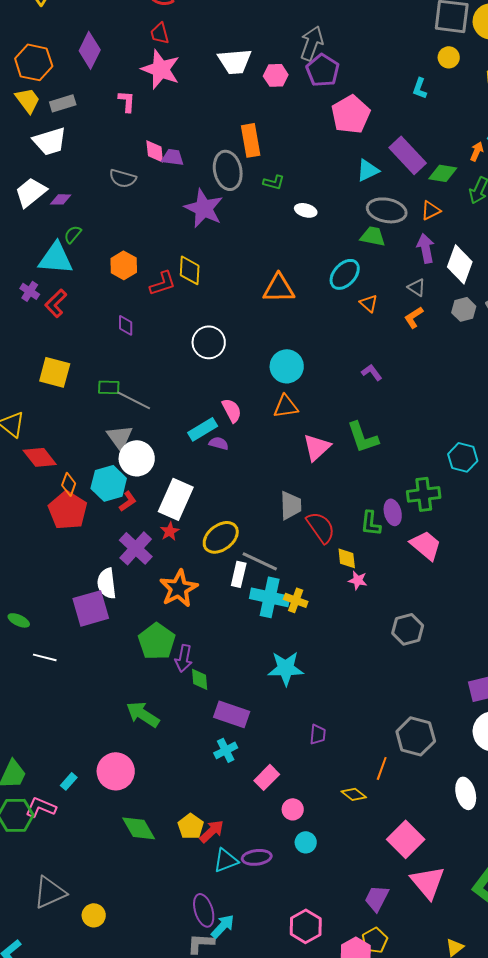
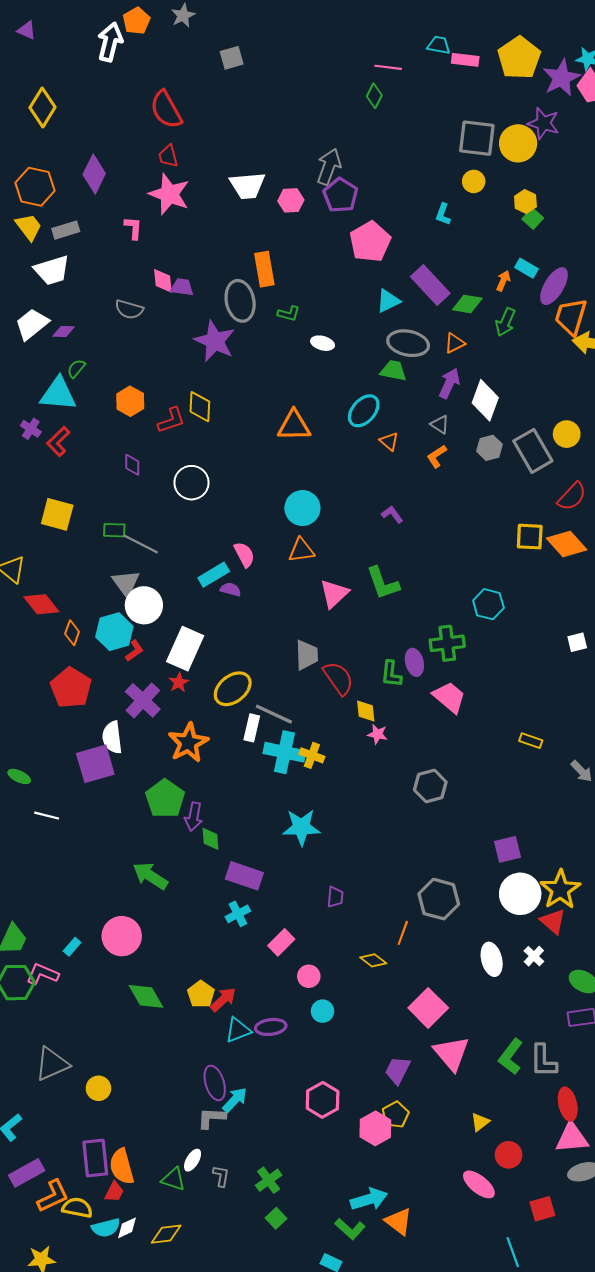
purple arrow: (426, 248) -> (449, 383), turned 36
white circle: (209, 342) -> (191, 483), moved
red pentagon: (68, 510) -> (71, 688), moved

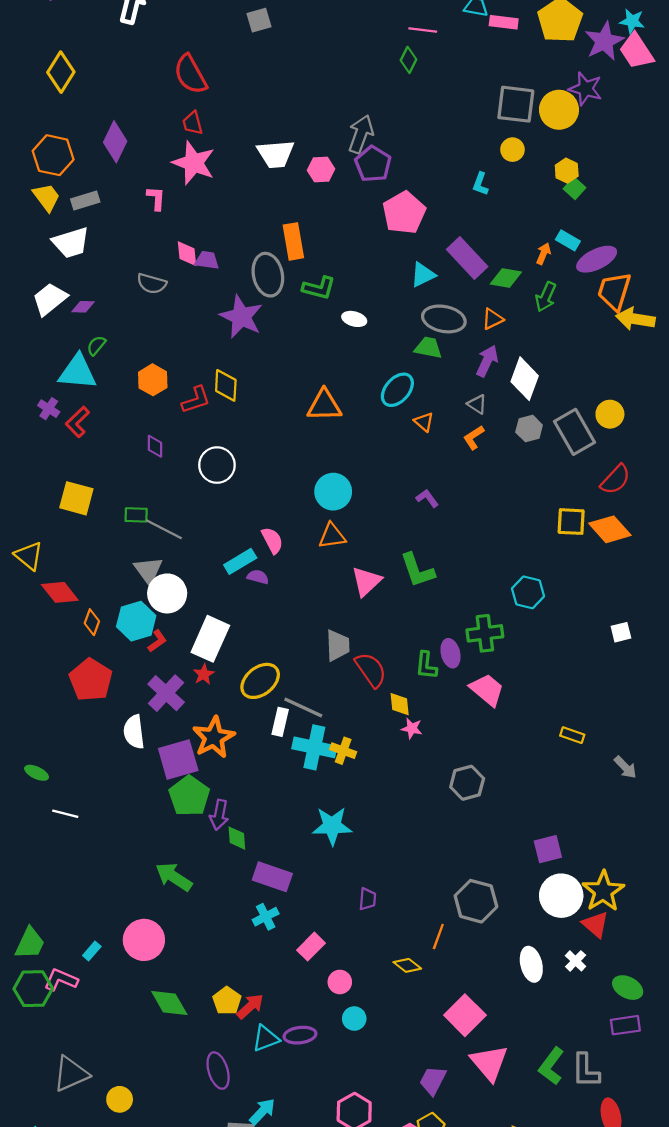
purple ellipse: (554, 286) -> (597, 259), turned 33
green L-shape: (289, 314) -> (319, 288), size x1.4
purple square: (95, 764) -> (178, 759), moved
purple ellipse: (215, 1083) -> (218, 1071), moved

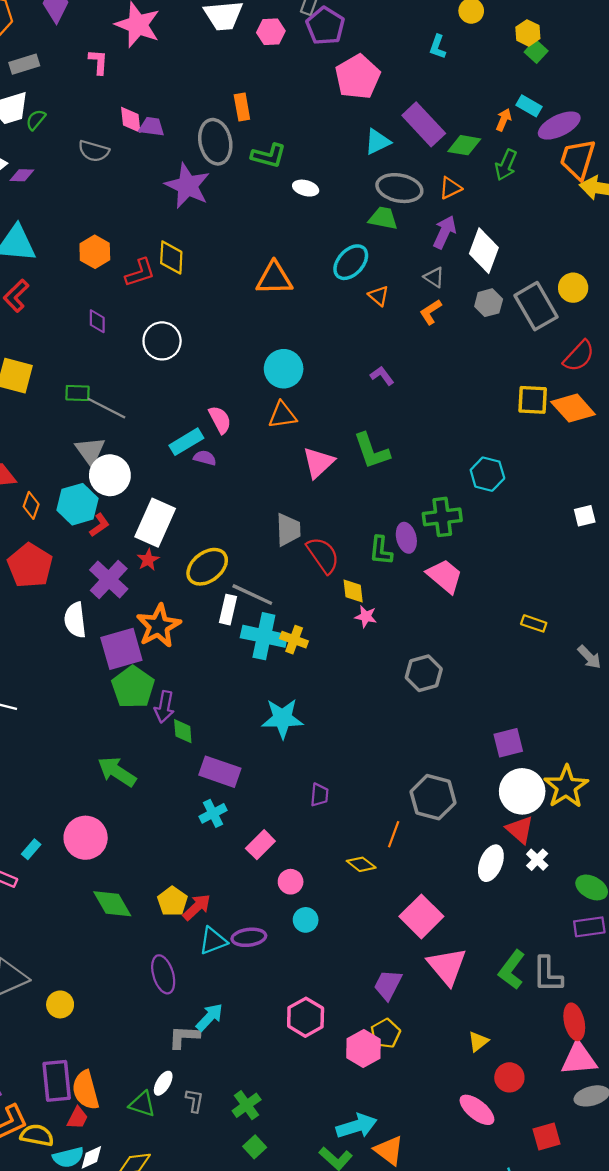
orange rectangle: (293, 241) -> (242, 107), size x0.7
green semicircle: (96, 346) -> (36, 120), moved
red triangle: (596, 924) -> (520, 830), moved
white ellipse: (531, 964) -> (491, 863), turned 36

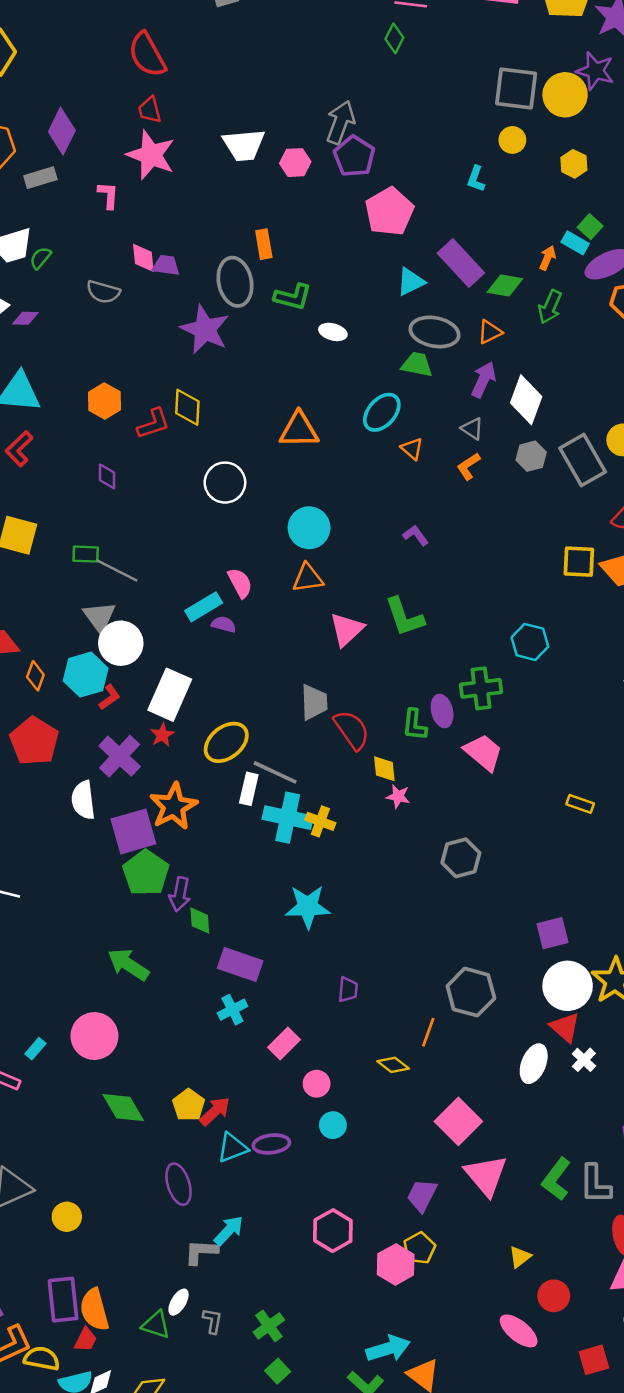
green square: (536, 51) -> (590, 227), moved
gray rectangle: (24, 64) -> (40, 178), moved
white circle: (162, 341) -> (225, 483), moved

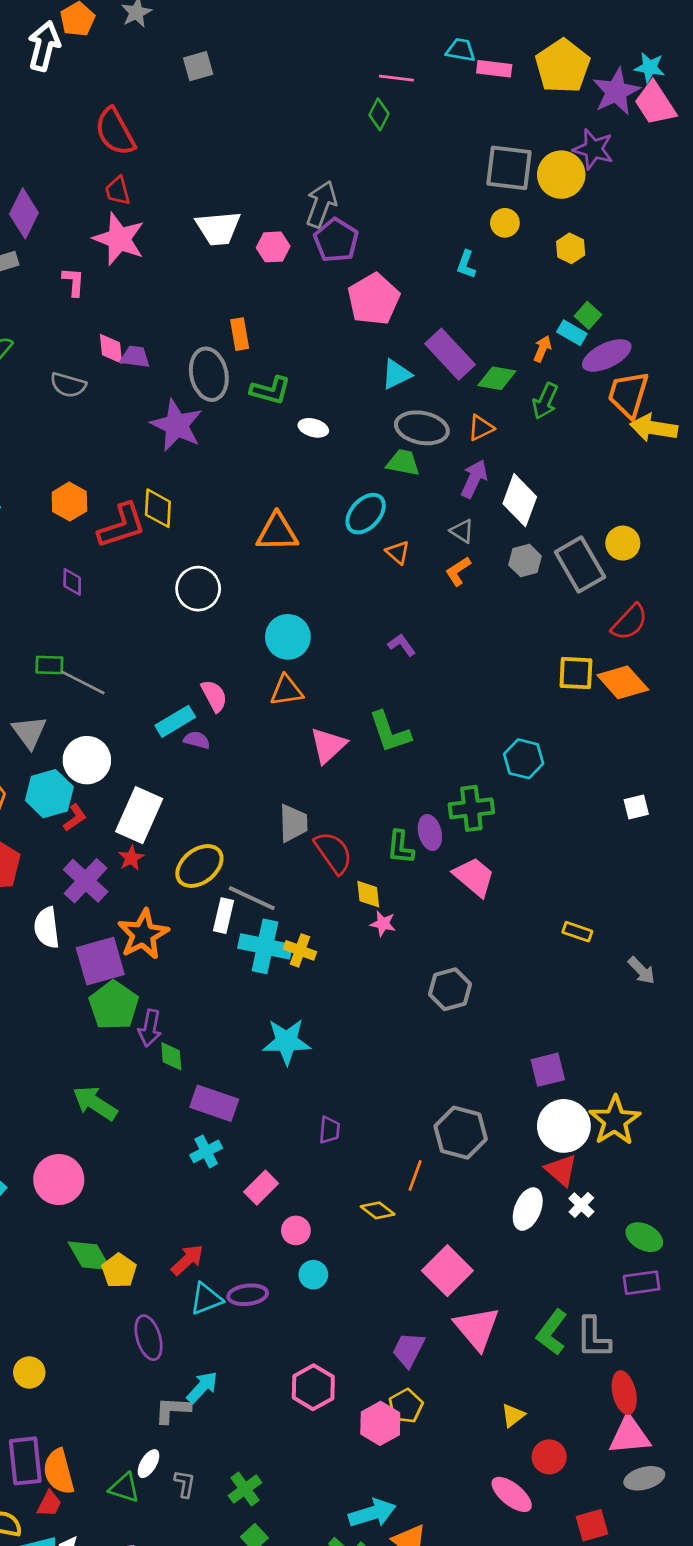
red L-shape: (153, 424) -> (122, 526), size x1.4
gray triangle: (99, 617) -> (29, 732), moved
yellow pentagon: (189, 1105) -> (119, 1271), moved

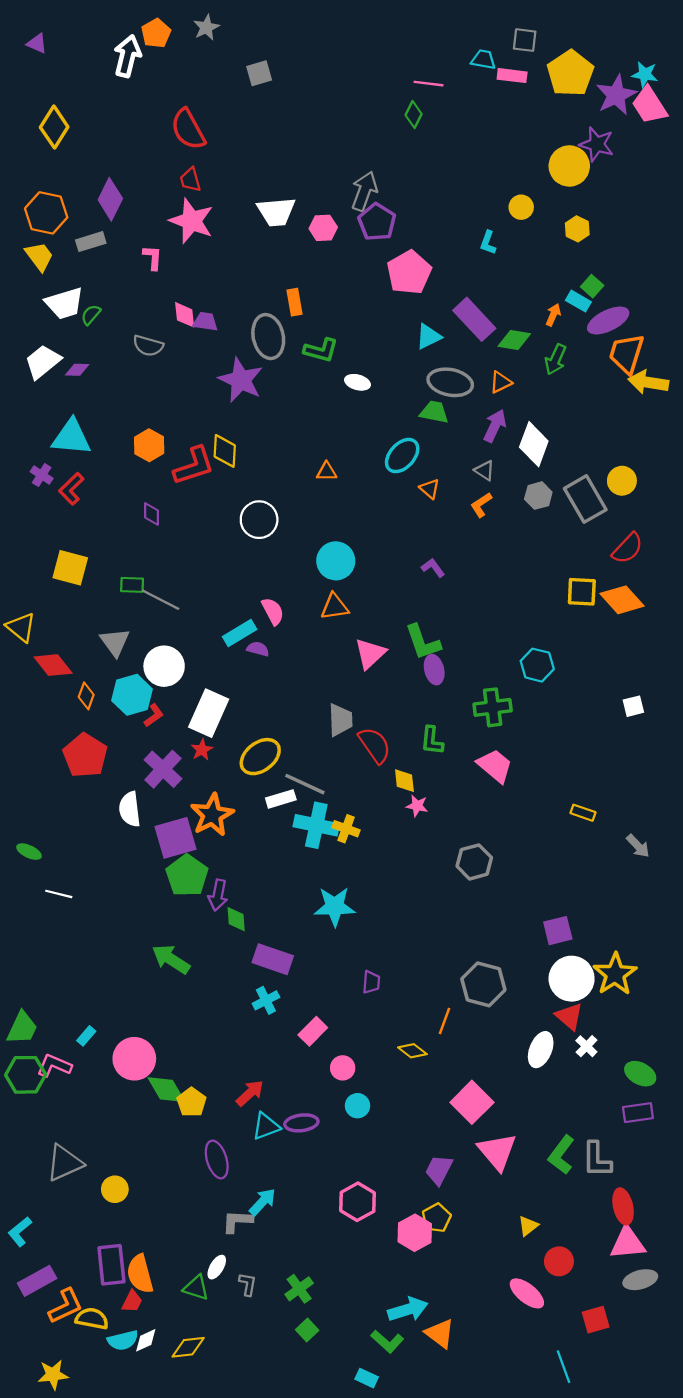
gray square: (509, 168) -> (525, 40), moved, size x0.6
orange triangle: (277, 532) -> (327, 472), size x0.6
purple ellipse: (430, 832) -> (434, 670), moved
white rectangle: (224, 916) -> (281, 799), turned 60
pink circle: (59, 1180) -> (134, 1059), moved

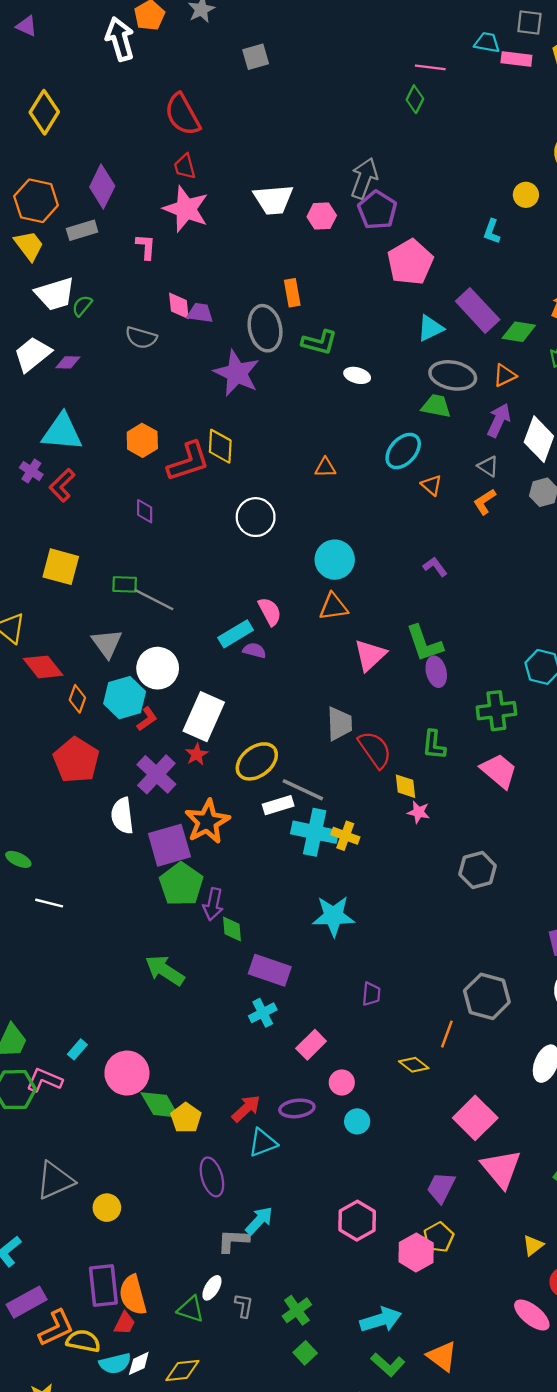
white arrow: (127, 56) -> (120, 39), turned -30
purple ellipse: (301, 1123) -> (297, 1108), moved
cyan arrow: (408, 1309) -> (381, 1320), moved

